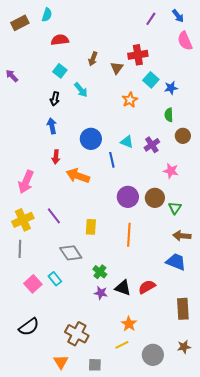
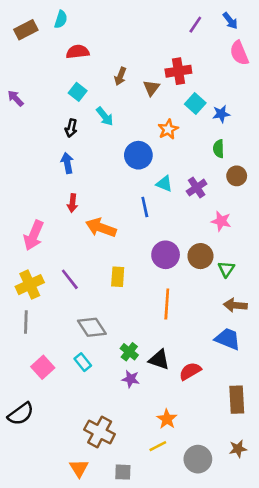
blue circle: (91, 139) -> (138, 155), moved
yellow rectangle: (91, 227) -> (118, 277), moved
cyan rectangle: (55, 279) -> (83, 362), moved
black triangle: (123, 288) -> (159, 360), moved
black semicircle: (29, 327) -> (21, 414), moved

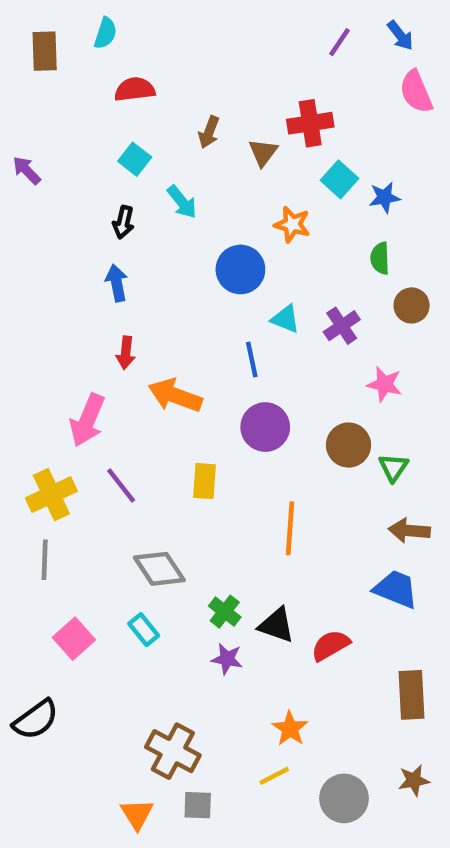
brown rectangle: (26, 30) -> (45, 51), turned -65
orange star: (168, 129) -> (292, 224), turned -30
pink arrow: (34, 235) -> (87, 420), moved
purple circle: (166, 255) -> (265, 427), moved
gray square: (123, 472) -> (198, 805), moved

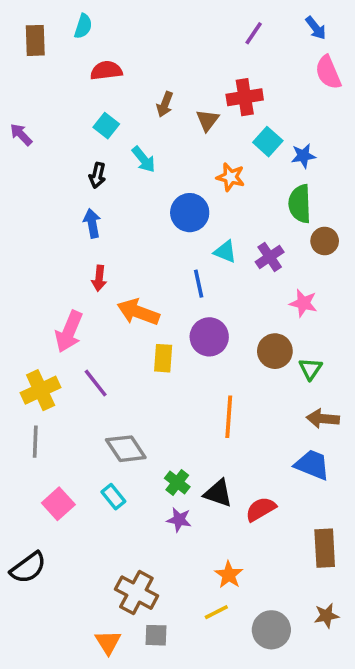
purple line: (339, 42) -> (254, 33), moved
green semicircle: (380, 258) -> (300, 204), size x1.5
yellow rectangle: (204, 481) -> (163, 358), moved

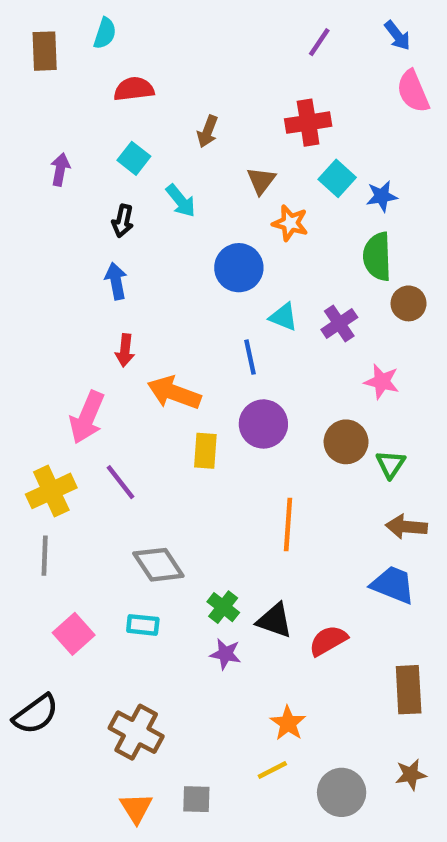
brown triangle: (207, 120) -> (261, 181), moved
purple arrow: (21, 134) -> (60, 169), moved, turned 55
cyan rectangle: (113, 497) -> (143, 625), turned -45
brown cross: (136, 593) -> (136, 732), moved

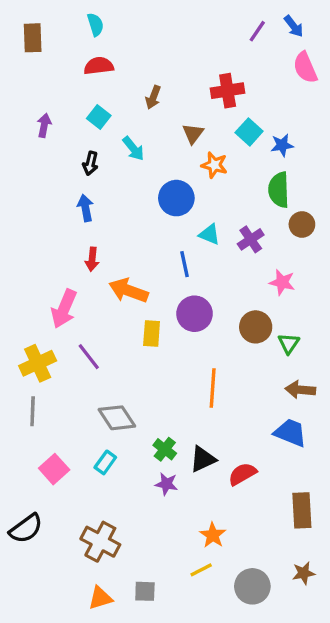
cyan semicircle: (105, 33) -> (95, 25), moved, turned -35
purple line: (319, 42) -> (257, 31), moved
black triangle: (275, 620) -> (203, 459), turned -44
cyan rectangle: (143, 625) -> (105, 462), turned -60
orange triangle: (136, 808) -> (100, 598), turned 45

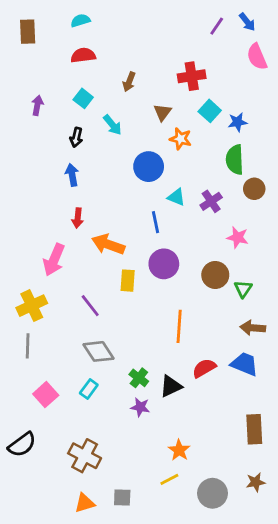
cyan semicircle: (95, 25) -> (80, 21), turned -90
purple line: (89, 357) -> (90, 306), moved
red semicircle: (242, 474) -> (204, 368), moved

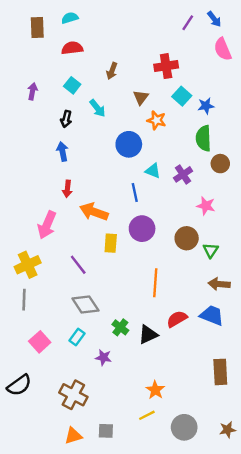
brown rectangle: (28, 32) -> (37, 28), moved
purple star: (140, 407) -> (103, 357), moved
brown star: (256, 482) -> (228, 430), moved

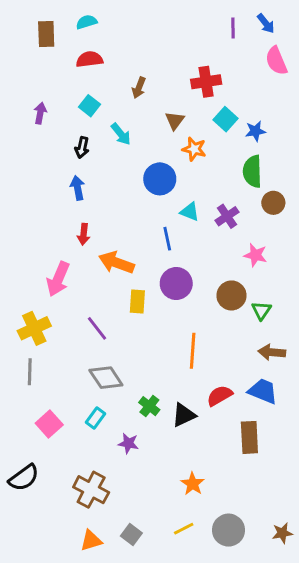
purple line: (188, 23) -> (233, 28), turned -35
brown rectangle: (220, 372) -> (249, 437), moved
yellow line: (147, 415) -> (184, 529), moved
gray square: (106, 431) -> (131, 535), turned 35

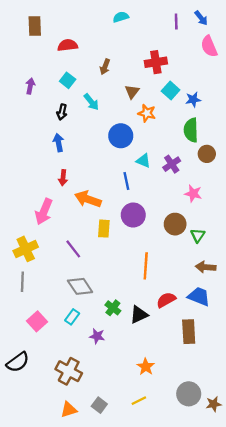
cyan semicircle: (87, 22) -> (121, 17), moved
gray circle: (229, 530) -> (189, 394), moved

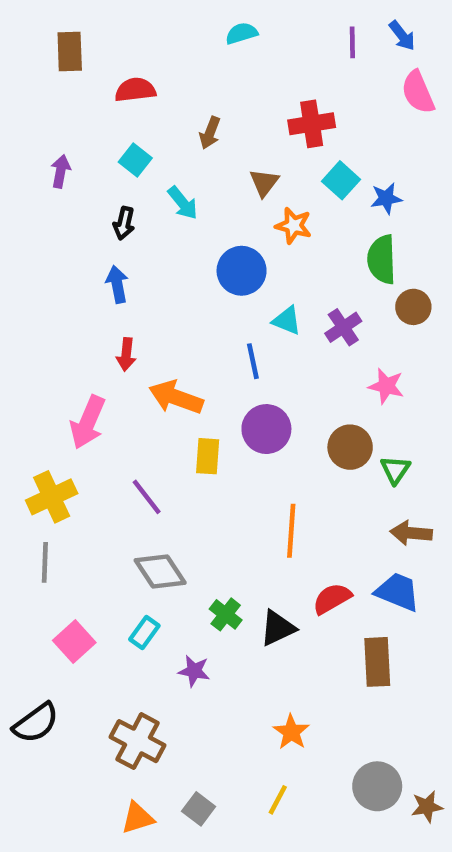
yellow line: (139, 401) -> (278, 800), turned -35

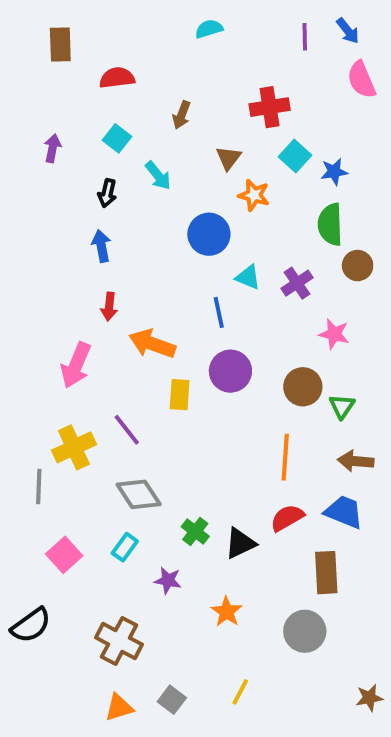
yellow cross: (52, 497) -> (74, 447), moved
orange line: (291, 531) -> (285, 457), moved
orange star: (291, 732) -> (227, 612), moved
gray circle: (377, 786) -> (305, 631), moved

